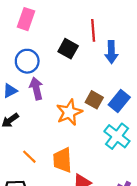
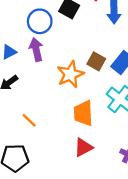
blue circle: (27, 61) -> (40, 21), moved
orange trapezoid: (62, 160) -> (83, 113), moved

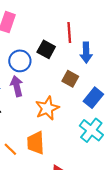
brown square: (96, 61) -> (70, 79), moved
orange trapezoid: (83, 113) -> (36, 143), moved

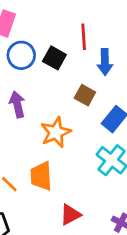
blue circle: (20, 61) -> (21, 55), moved

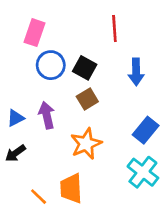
red line: (84, 37) -> (114, 28), moved
brown square: (85, 95) -> (87, 99), moved, turned 30

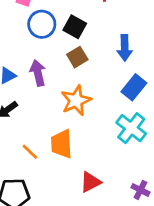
blue arrow: (136, 72) -> (125, 48), moved

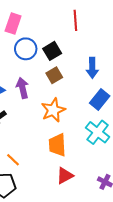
black square: (75, 27) -> (52, 51), turned 30
orange trapezoid: (62, 144) -> (57, 145), moved
orange line: (30, 152) -> (13, 160), moved

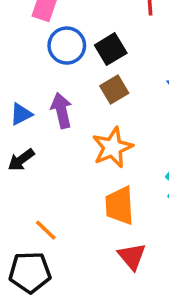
red triangle: (65, 176) -> (132, 256), turned -42

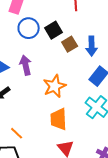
brown square: (114, 89) -> (70, 44), moved

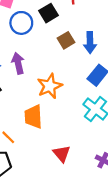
black square: (54, 30) -> (49, 13), moved
orange trapezoid: (59, 119) -> (33, 117), moved

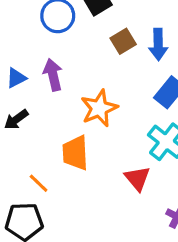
red triangle: (62, 154) -> (137, 178), moved

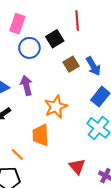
blue arrow: (158, 44) -> (93, 66), turned -30
red triangle: (137, 178) -> (77, 167), moved

